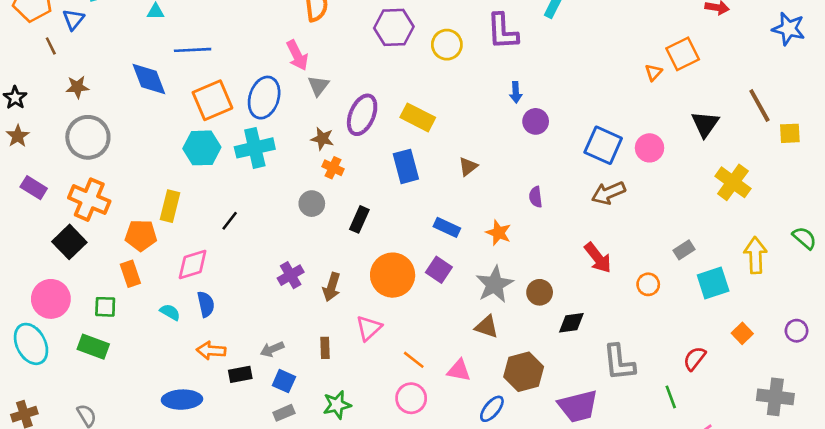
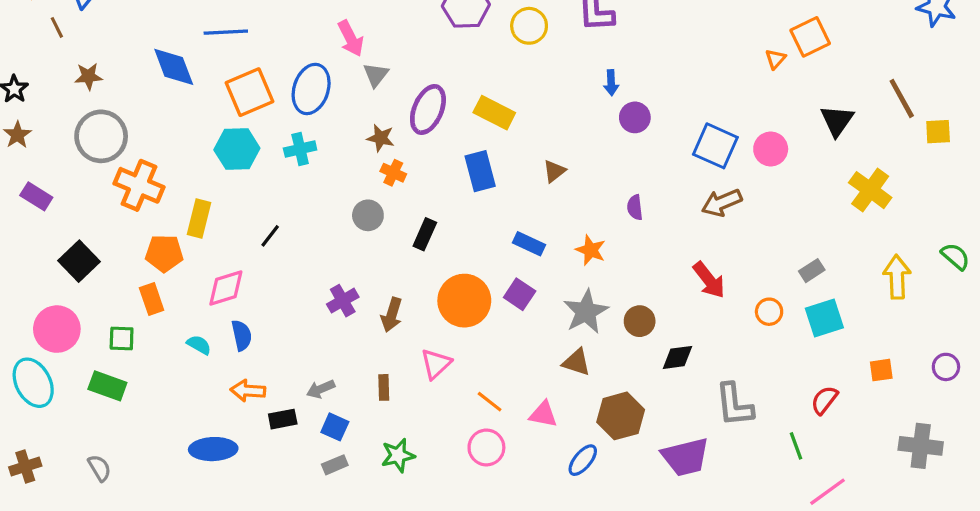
cyan cross: (255, 148) -> (300, 149), size x0.7
orange cross: (89, 200) -> (139, 185), moved
cyan square: (713, 283) -> (824, 318), moved
orange square: (742, 333) -> (881, 370), turned 36

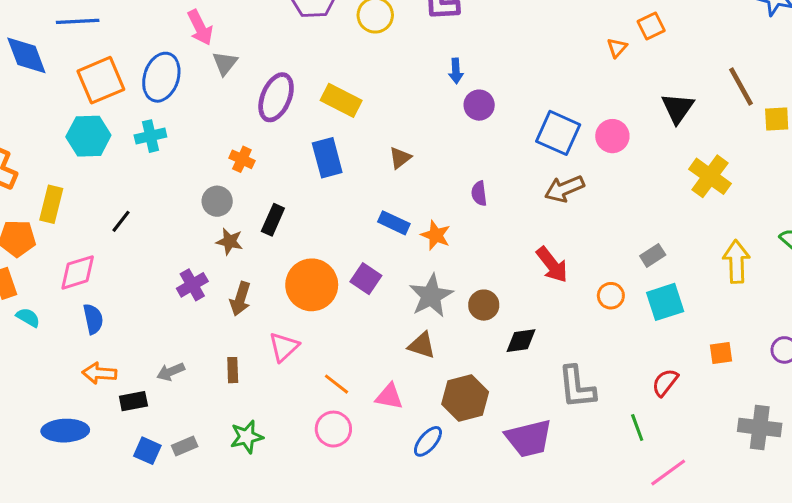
orange square: (810, 37) -> (651, 26), size x0.7
brown star: (381, 138) -> (230, 241), moved
blue rectangle: (529, 244) -> (394, 223), moved
cyan semicircle: (199, 345) -> (28, 317), moved
blue square: (335, 427) -> (147, 451), moved

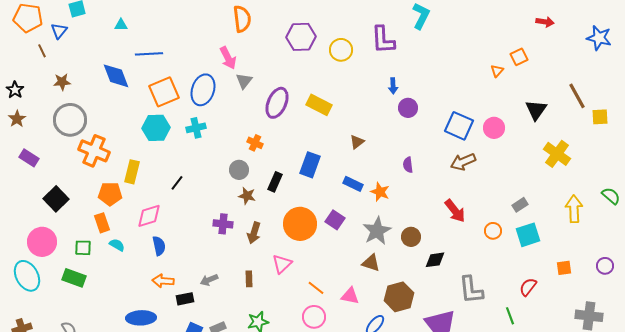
blue rectangle: (327, 158) -> (310, 165), moved, turned 35
purple cross: (192, 285) -> (223, 224), turned 36

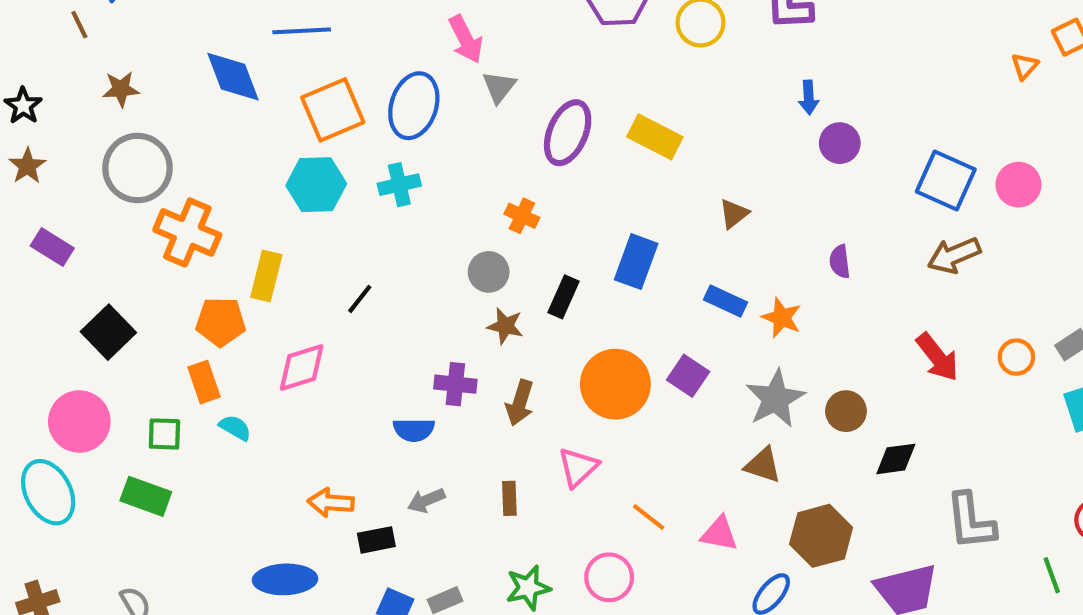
orange circle: (493, 231) -> (1016, 357), moved
blue semicircle: (159, 246) -> (414, 430), moved, turned 102
pink circle: (314, 317) -> (609, 577), moved

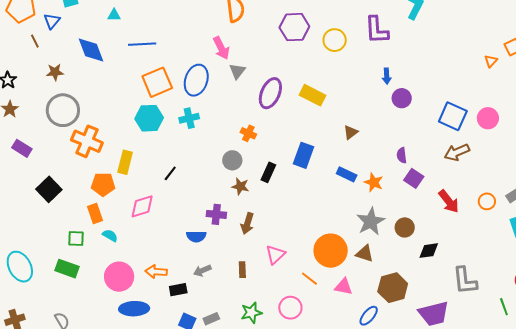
blue diamond: (233, 77) -> (91, 50), moved
purple square: (688, 376) -> (414, 178), moved
orange circle: (615, 384) -> (331, 251), moved
pink circle: (79, 422) -> (119, 277), moved

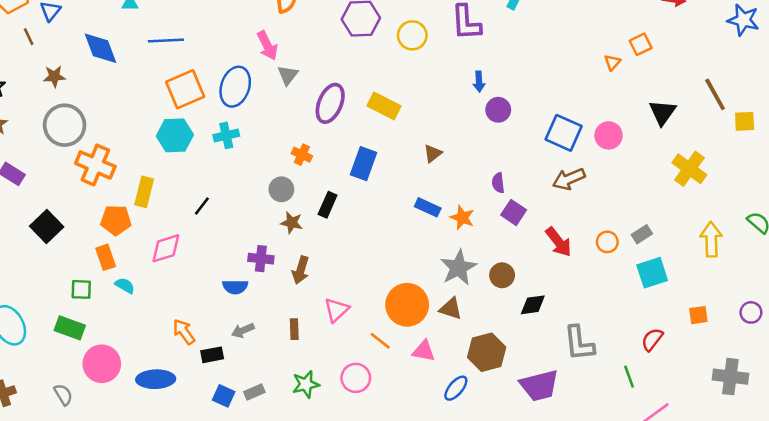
blue rectangle: (303, 155) -> (363, 164), moved
orange arrow: (156, 272) -> (184, 332), turned 50
pink circle: (119, 277) -> (102, 364), moved

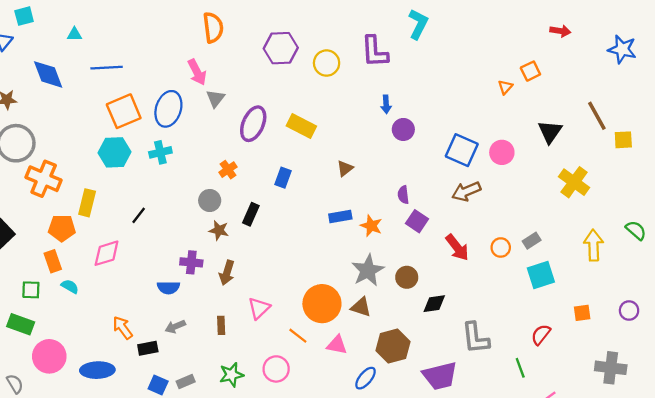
orange cross: (302, 155) -> (228, 170), turned 30
blue rectangle: (363, 164) -> (283, 178), size x0.7
blue rectangle: (428, 207) -> (340, 217), turned -35

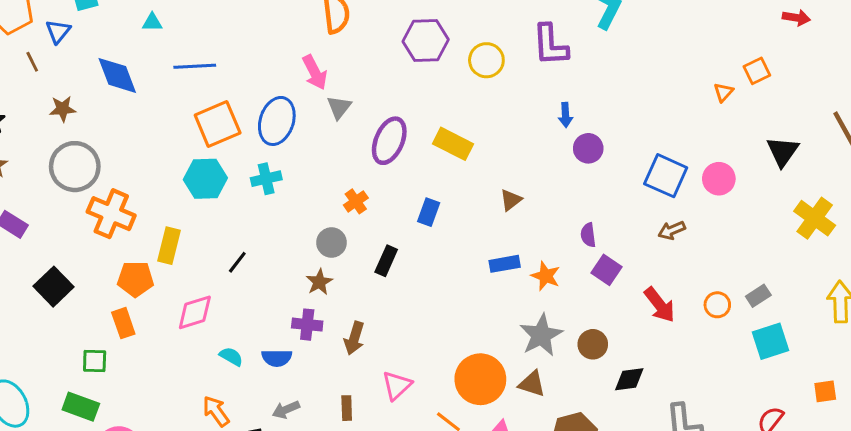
brown arrow: (466, 191) -> (672, 230), size x0.7
brown star: (219, 230) -> (319, 282), moved, turned 30
cyan semicircle: (70, 286) -> (231, 356), moved

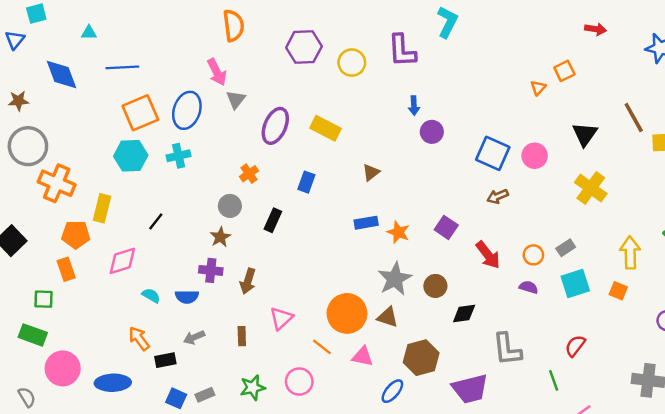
yellow cross: (815, 218) -> (591, 188), moved
purple semicircle: (588, 235) -> (529, 287), moved, turned 114
orange square: (825, 391) -> (618, 291), moved, turned 30

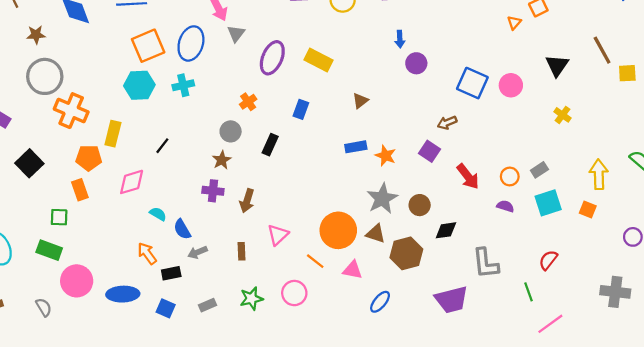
yellow cross: (591, 188) -> (562, 115), size x0.6
brown arrow: (498, 196) -> (447, 123), moved
blue semicircle: (187, 297) -> (182, 229), moved, turned 60
brown hexagon: (421, 358) -> (406, 253), moved
blue square: (176, 398) -> (166, 308), moved

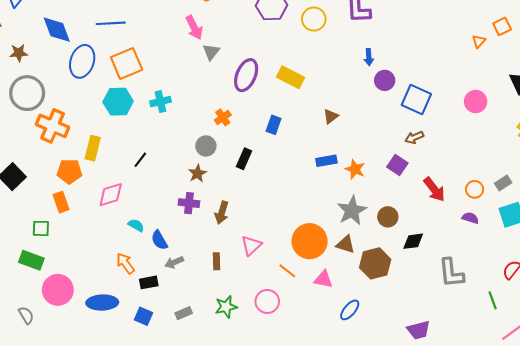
blue ellipse: (191, 43) -> (82, 61), moved
blue square: (472, 83) -> (416, 99), moved
purple trapezoid: (451, 300) -> (418, 330), moved, size x0.7

